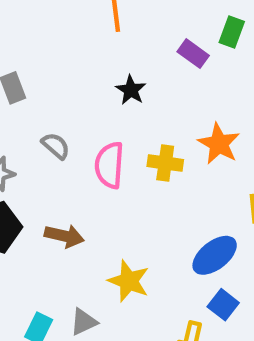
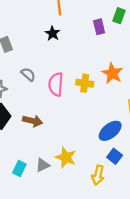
purple rectangle: (193, 54) -> (99, 27), turned 40
black star: (131, 90) -> (53, 33), moved
yellow star: (129, 281) -> (66, 157), moved

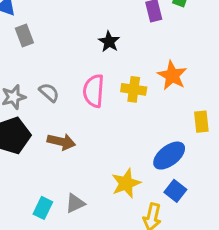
black star: (53, 33) -> (109, 42), moved
gray semicircle: (28, 74) -> (49, 92), moved
yellow star: (66, 157) -> (126, 183), moved, turned 30

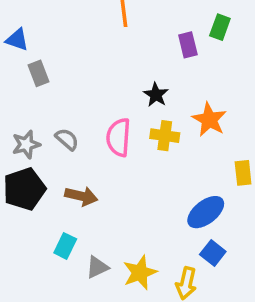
black star: (109, 42) -> (156, 95), moved
yellow star: (126, 183) -> (140, 273), moved
cyan rectangle: (43, 208) -> (65, 246), moved

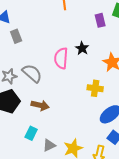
yellow cross: (165, 136) -> (95, 88), moved
pink semicircle: (119, 137) -> (61, 58), moved
gray semicircle: (67, 139) -> (32, 73), size x1.5

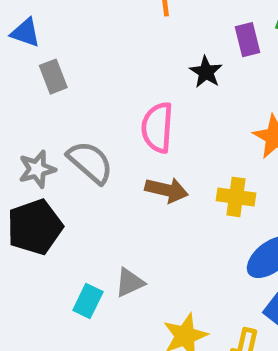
black star: (82, 48) -> (206, 72), moved
brown arrow: (40, 105) -> (167, 190), moved
gray triangle: (49, 145) -> (130, 283), moved

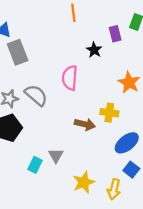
gray rectangle: (53, 77) -> (18, 52), size x1.5
brown arrow: (167, 190) -> (85, 124), moved
gray triangle: (130, 283) -> (56, 156), turned -35

